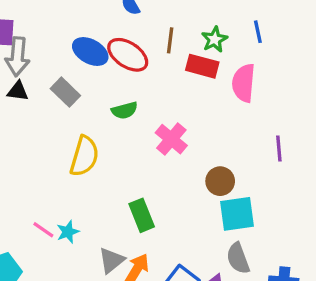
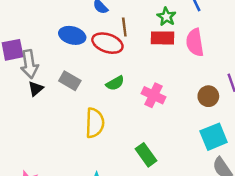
brown line: (170, 40) -> (124, 27), moved
blue ellipse: (90, 52) -> (72, 35), moved
black triangle: (18, 91) -> (36, 89), turned -35
brown circle: (220, 181) -> (208, 96), moved

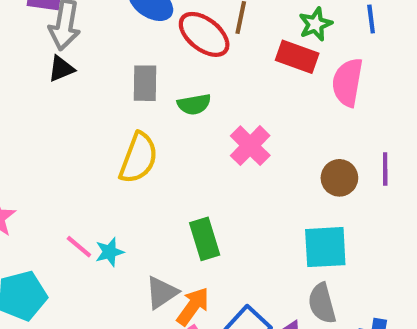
gray rectangle: (70, 81) -> (145, 83), moved, turned 42

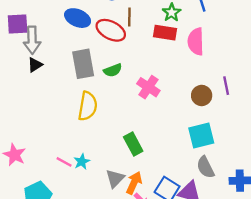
gray rectangle: (145, 83) -> (83, 64), size x1.4

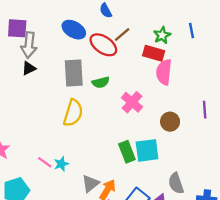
brown line: (129, 17) -> (122, 35), turned 42
pink semicircle: (196, 41) -> (164, 72), moved
brown circle: (202, 95) -> (170, 122), moved
cyan square: (201, 136) -> (147, 150), moved
green rectangle: (133, 144) -> (127, 152), moved

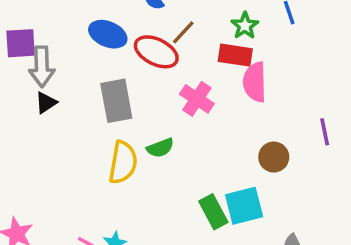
green semicircle: (101, 82) -> (160, 148), moved
pink cross: (132, 102) -> (197, 99), moved

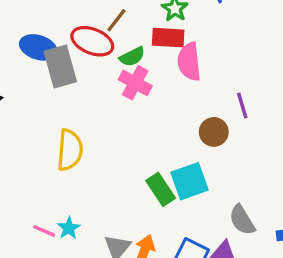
blue ellipse: (108, 34) -> (38, 47), moved
gray rectangle: (116, 101) -> (60, 66), moved
purple line: (325, 132) -> (242, 105), moved
green semicircle: (160, 148) -> (132, 57), moved

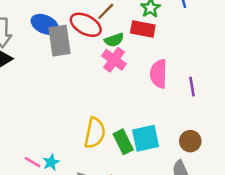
pink semicircle: (189, 62) -> (159, 74), moved
brown circle: (214, 132) -> (190, 141), moved
yellow semicircle: (70, 150) -> (95, 133), moved

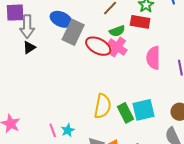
red ellipse: (86, 25) -> (98, 46), moved
gray rectangle: (60, 41) -> (73, 32), turned 35
pink line: (32, 162) -> (53, 130), turned 40

